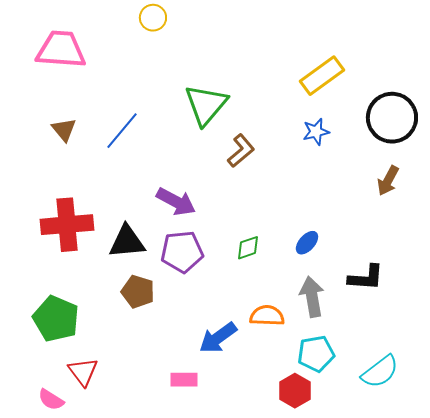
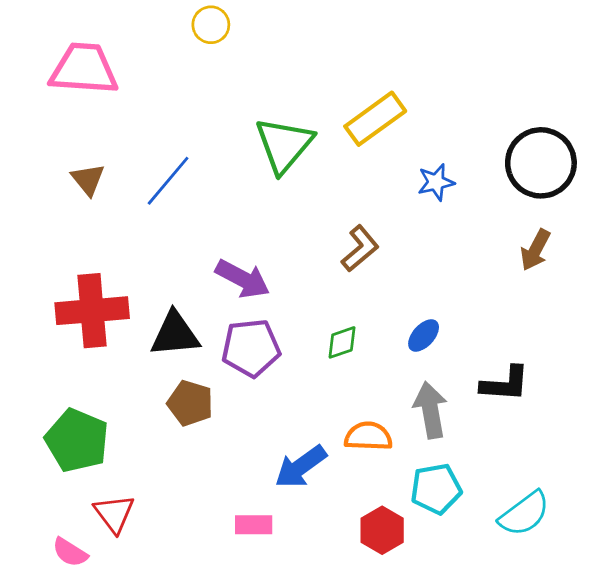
yellow rectangle: (322, 76) -> (375, 119), moved
brown L-shape: (241, 151) -> (360, 248), moved
red hexagon: (295, 391) -> (382, 530), moved

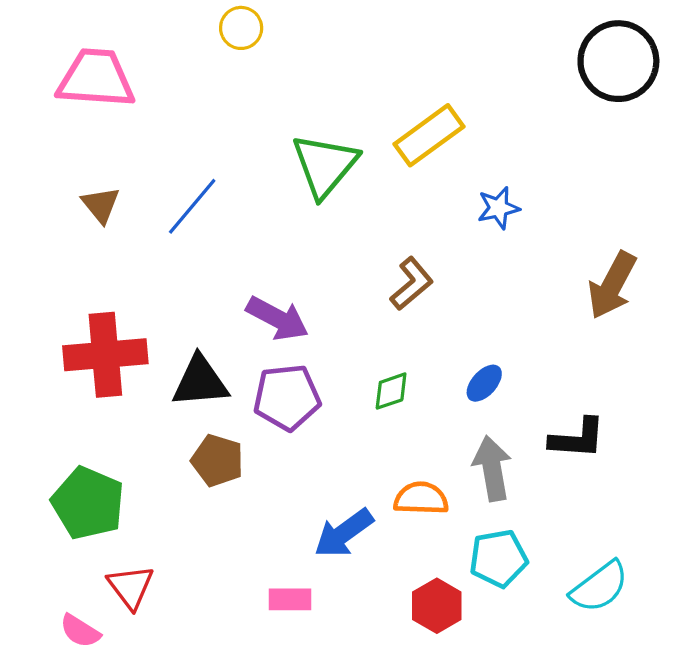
black circle: (541, 163) -> (618, 61), moved
brown arrow: (535, 250) -> (612, 285), size x1.4

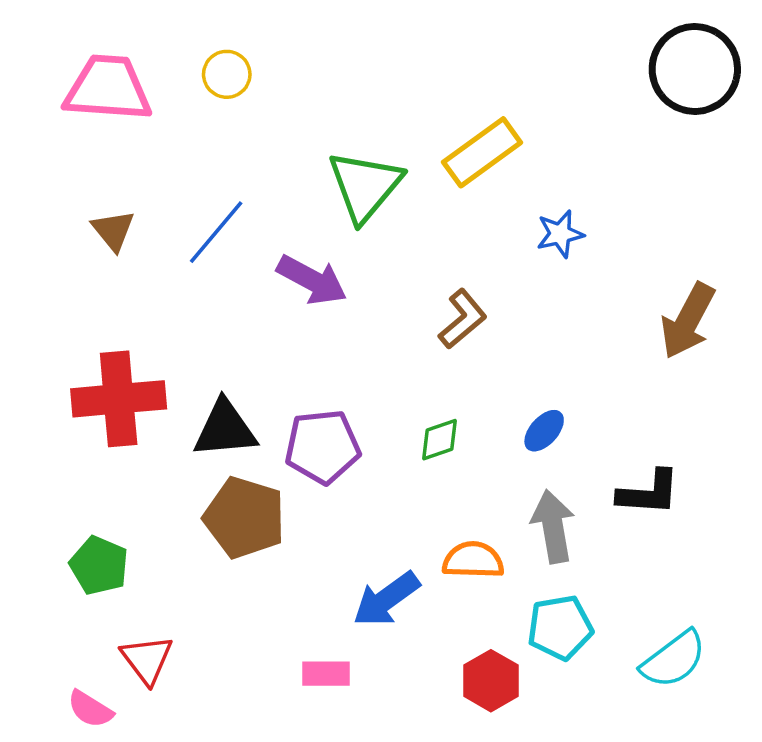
yellow circle: (241, 28) -> (227, 74), moved
purple arrow: (277, 318) -> (312, 280), moved
brown pentagon: (217, 461) -> (244, 518), size x1.4
green pentagon: (88, 503) -> (99, 565), size x0.7

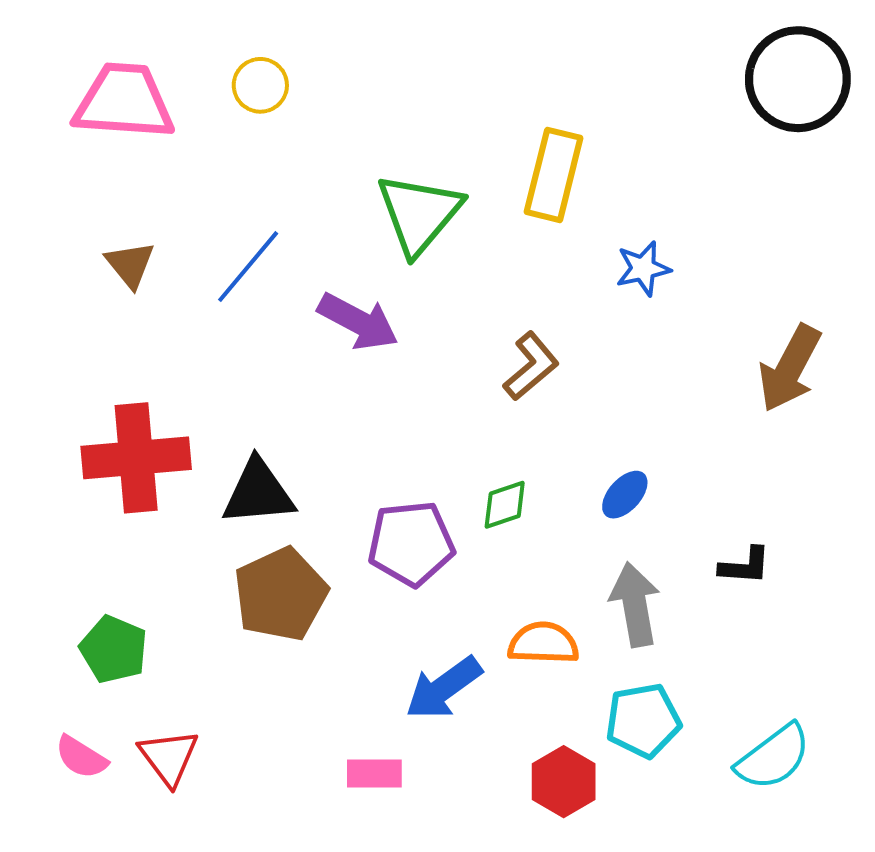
yellow rectangle: (482, 152) -> (554, 175), turned -40
purple pentagon: (322, 447) -> (411, 543), moved
black L-shape: (649, 493) -> (745, 566), size x0.7
brown pentagon: (244, 518) -> (281, 594), turned 30
pink semicircle: (90, 709) -> (81, 757), moved

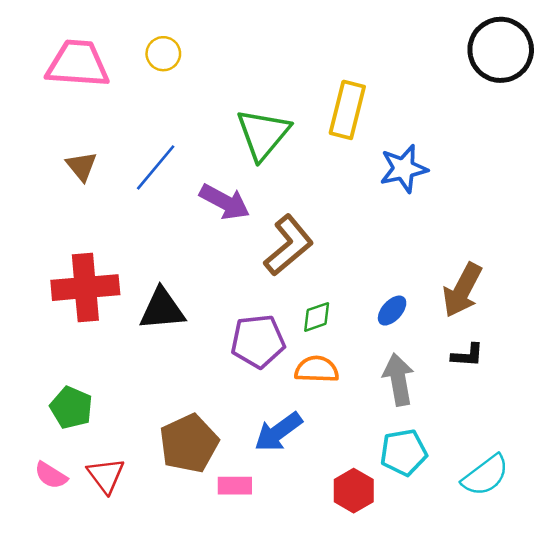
blue star: (643, 269) -> (404, 169), size x1.4
brown L-shape: (531, 366) -> (289, 245), moved, size x1.4
brown arrow: (790, 368) -> (462, 290), moved
brown pentagon: (281, 594) -> (189, 443), moved
orange semicircle: (543, 643) -> (317, 369), moved

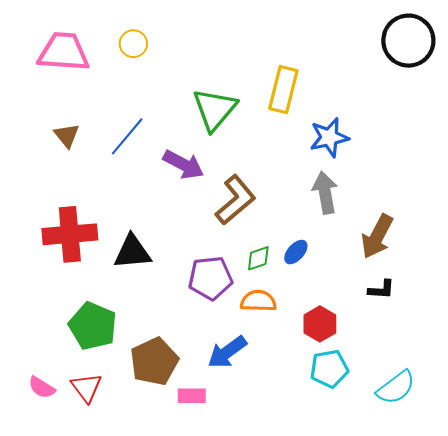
blue ellipse: (392, 311) -> (296, 252), moved
gray arrow: (398, 380) -> (325, 193), moved
green pentagon: (71, 408) -> (93, 326), moved, size x1.4
red hexagon: (354, 491) -> (320, 324), moved

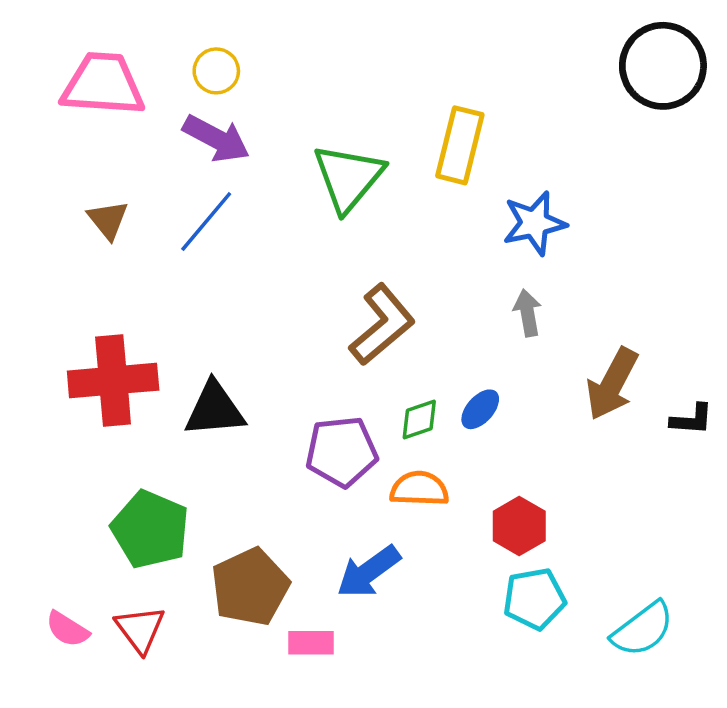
purple arrow: (183, 165) -> (216, 139), moved
gray arrow: (325, 193) -> (528, 313), size x0.7
black L-shape: (381, 290) -> (692, 419), moved

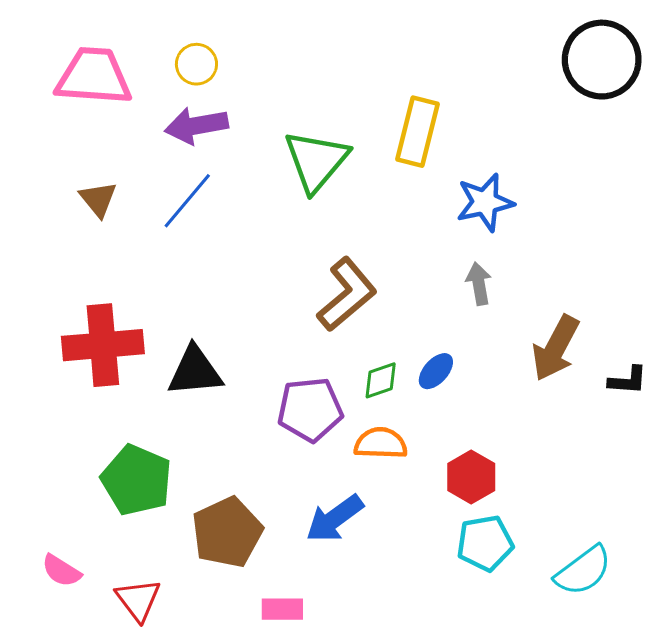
purple arrow: (216, 139) -> (196, 126), turned 142
red triangle: (140, 629) -> (138, 600), moved
pink rectangle: (311, 643) -> (282, 609), moved

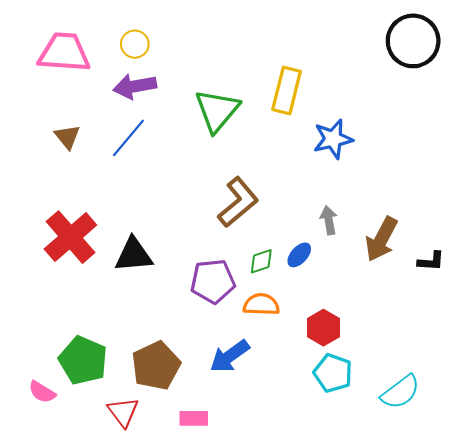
gray arrow: (479, 284) -> (329, 220), moved
red cross: (103, 345) -> (70, 237), turned -36
green pentagon: (137, 480) -> (83, 360), moved
cyan pentagon: (485, 543) -> (333, 373), turned 30
red triangle: (138, 600) -> (123, 412), moved

